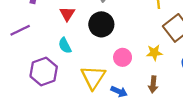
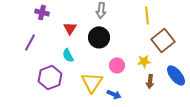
purple line: (20, 30) -> (30, 42), turned -36
brown arrow: (153, 84) -> (150, 81), moved

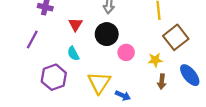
pink circle: (117, 65) -> (126, 52), moved

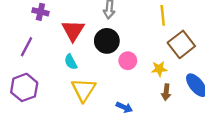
red triangle: (75, 24) -> (73, 30), size x1.5
purple hexagon: (54, 77) -> (24, 87), moved
yellow triangle: (99, 83) -> (84, 90), moved

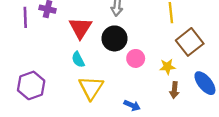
purple line: (27, 47) -> (25, 17), moved, turned -30

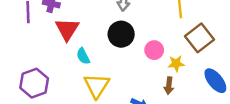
red triangle: (80, 28) -> (67, 29), moved
pink circle: (136, 58) -> (154, 50), moved
brown arrow: (174, 90) -> (169, 86), moved

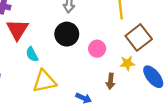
yellow star: (176, 64) -> (127, 63), moved
yellow triangle: (97, 86) -> (44, 81), turned 45

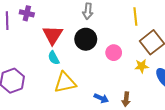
red triangle: (17, 30) -> (53, 35), moved
brown arrow: (111, 81) -> (126, 99), moved

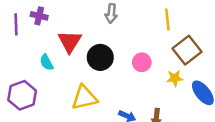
black circle: (86, 39) -> (100, 57), moved
cyan semicircle: (54, 58) -> (47, 62), moved

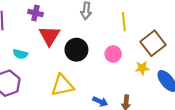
purple cross: (39, 16) -> (35, 13), moved
yellow line: (167, 20) -> (124, 22), moved
cyan semicircle: (47, 62) -> (20, 54), moved, turned -48

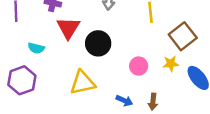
pink circle: (113, 54) -> (139, 66), moved

